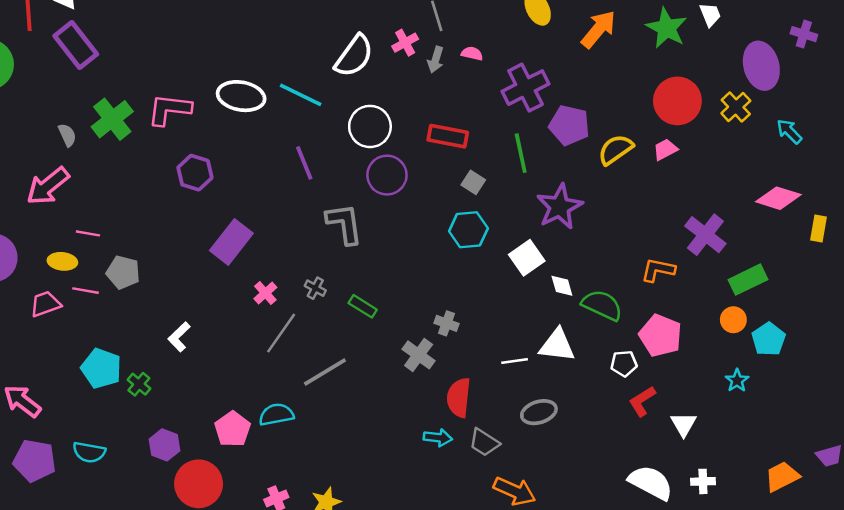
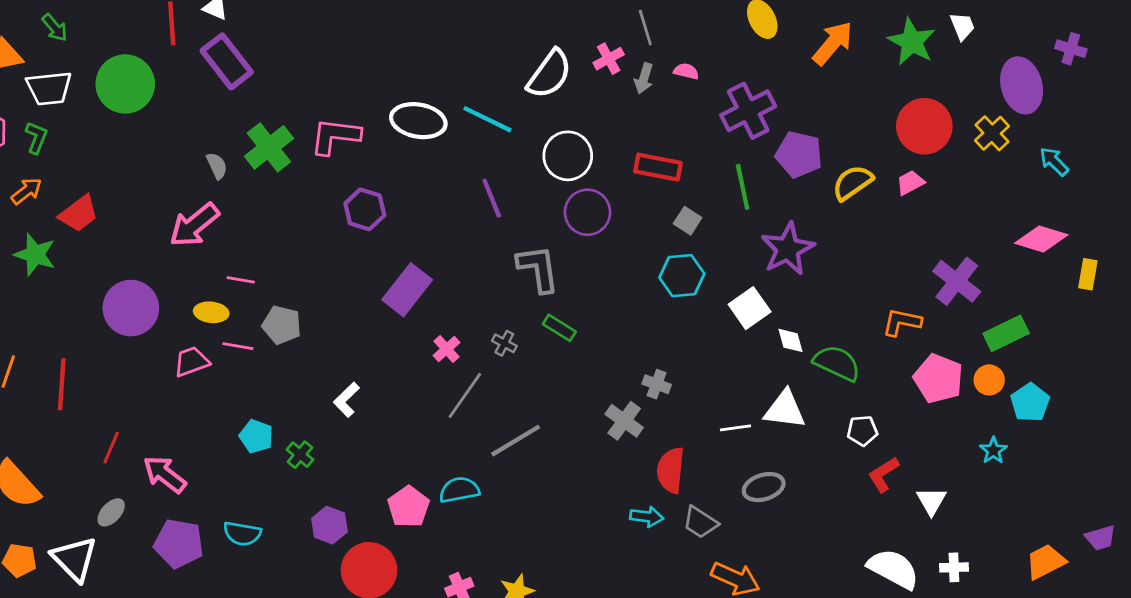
green rectangle: (363, 306) -> (559, 328), moved
pink pentagon: (660, 336) -> (938, 379), moved
cyan pentagon: (101, 368) -> (256, 436), size x0.7

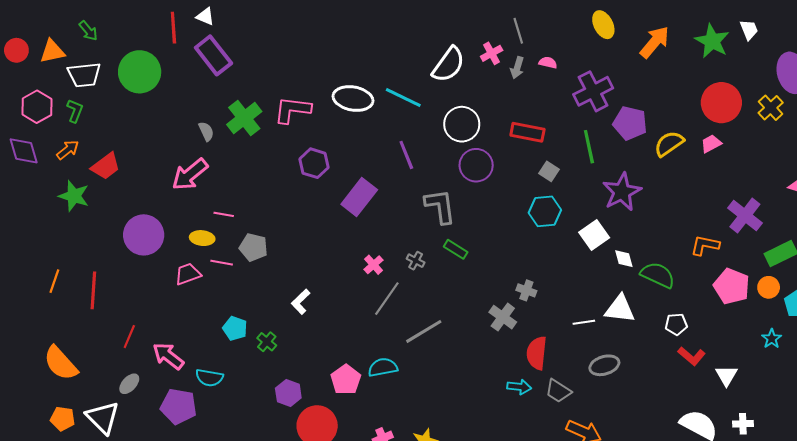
purple rectangle: (407, 290) -> (359, 197), moved
red L-shape: (883, 474) -> (692, 356), turned -108
cyan semicircle: (242, 534) -> (209, 378), moved

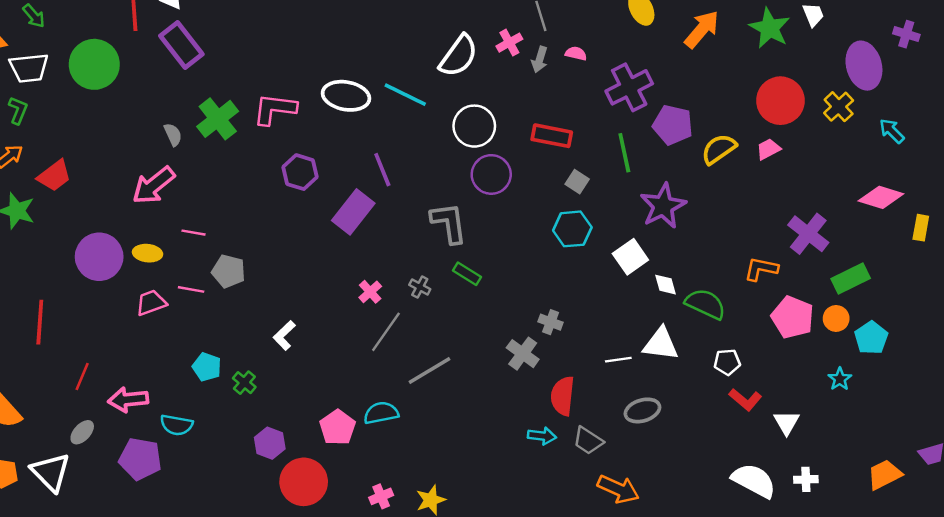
purple line: (406, 155) -> (382, 170), moved
yellow ellipse: (202, 238) -> (148, 253), moved
pink arrow: (168, 356) -> (128, 400), turned -44

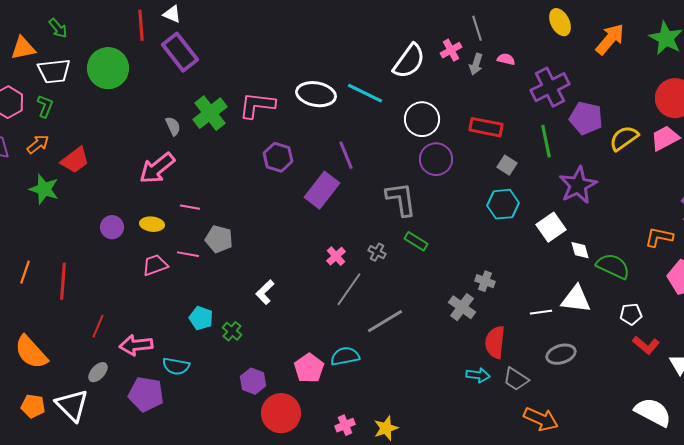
pink trapezoid: (768, 149) -> (665, 138), size x1.4
purple circle: (99, 257) -> (112, 227), size x0.6

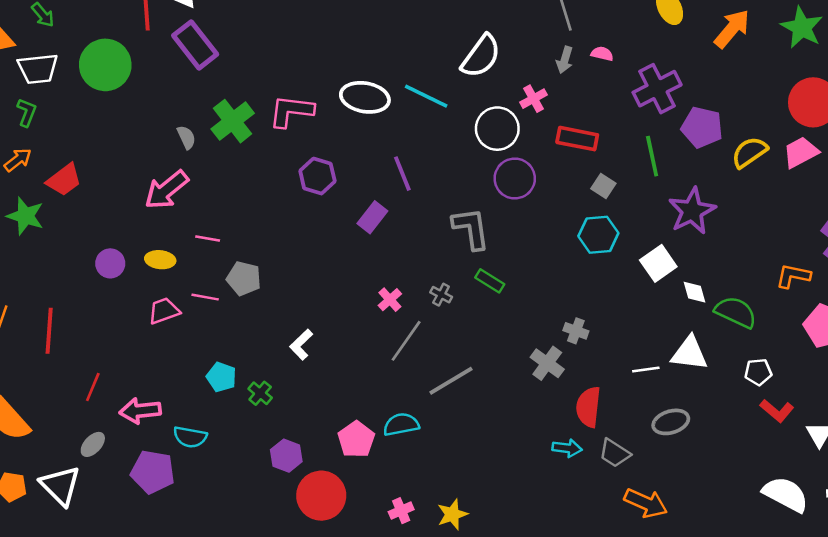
pink cross: (451, 50) -> (533, 99), moved
purple rectangle: (322, 190) -> (372, 217), size x0.7

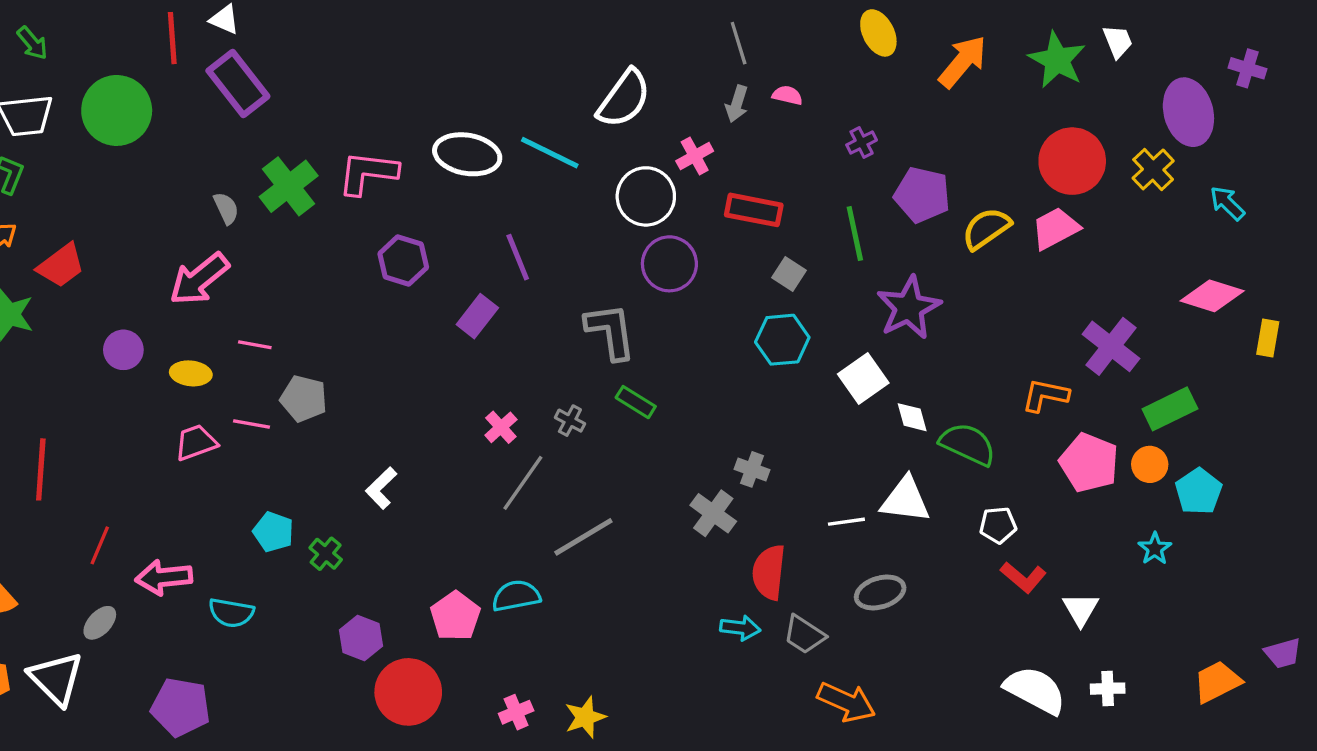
purple cross: (657, 89) -> (862, 143), size x0.5
purple circle: (110, 263) -> (123, 350), moved
purple pentagon: (153, 472) -> (181, 707), moved

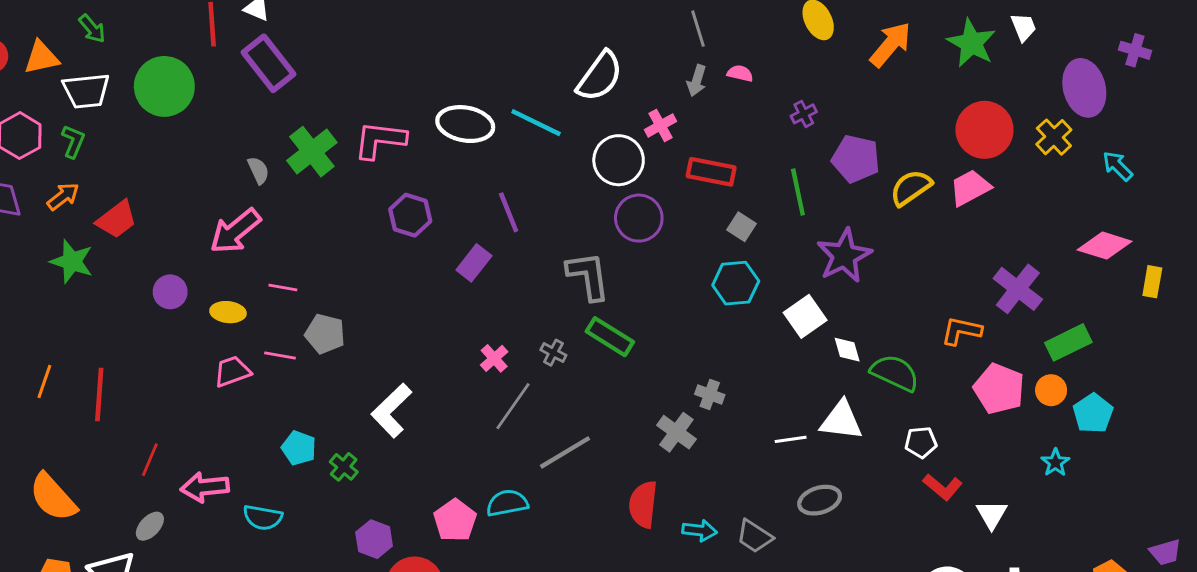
green rectangle: (636, 402) -> (610, 337), size x1.4
white L-shape: (381, 488) -> (391, 410), size x1.5
red semicircle: (769, 572) -> (643, 504), moved

